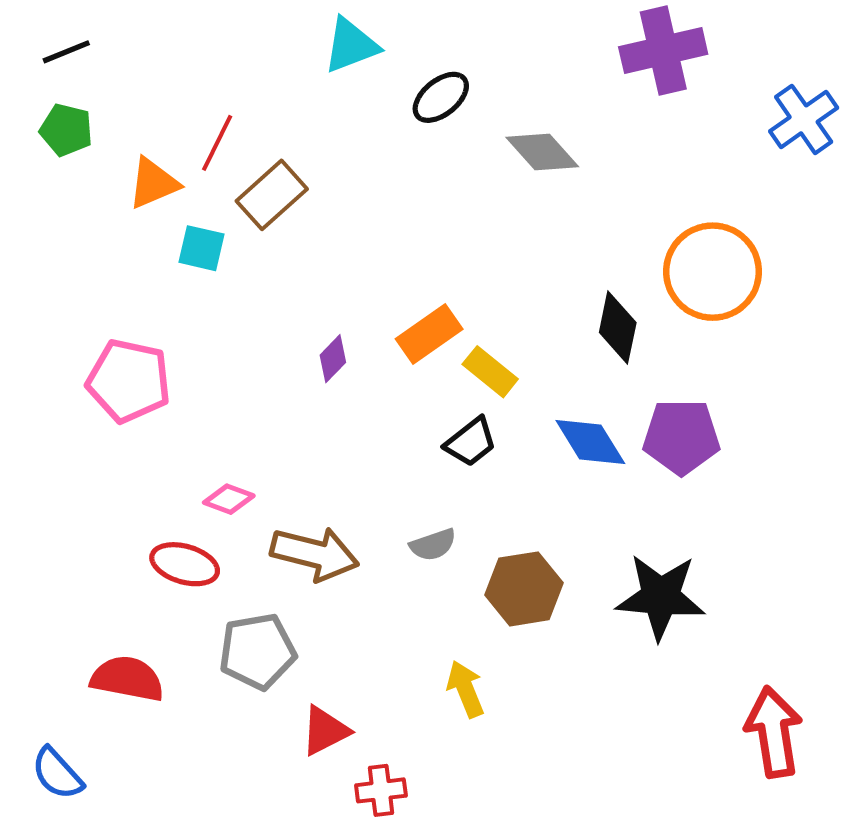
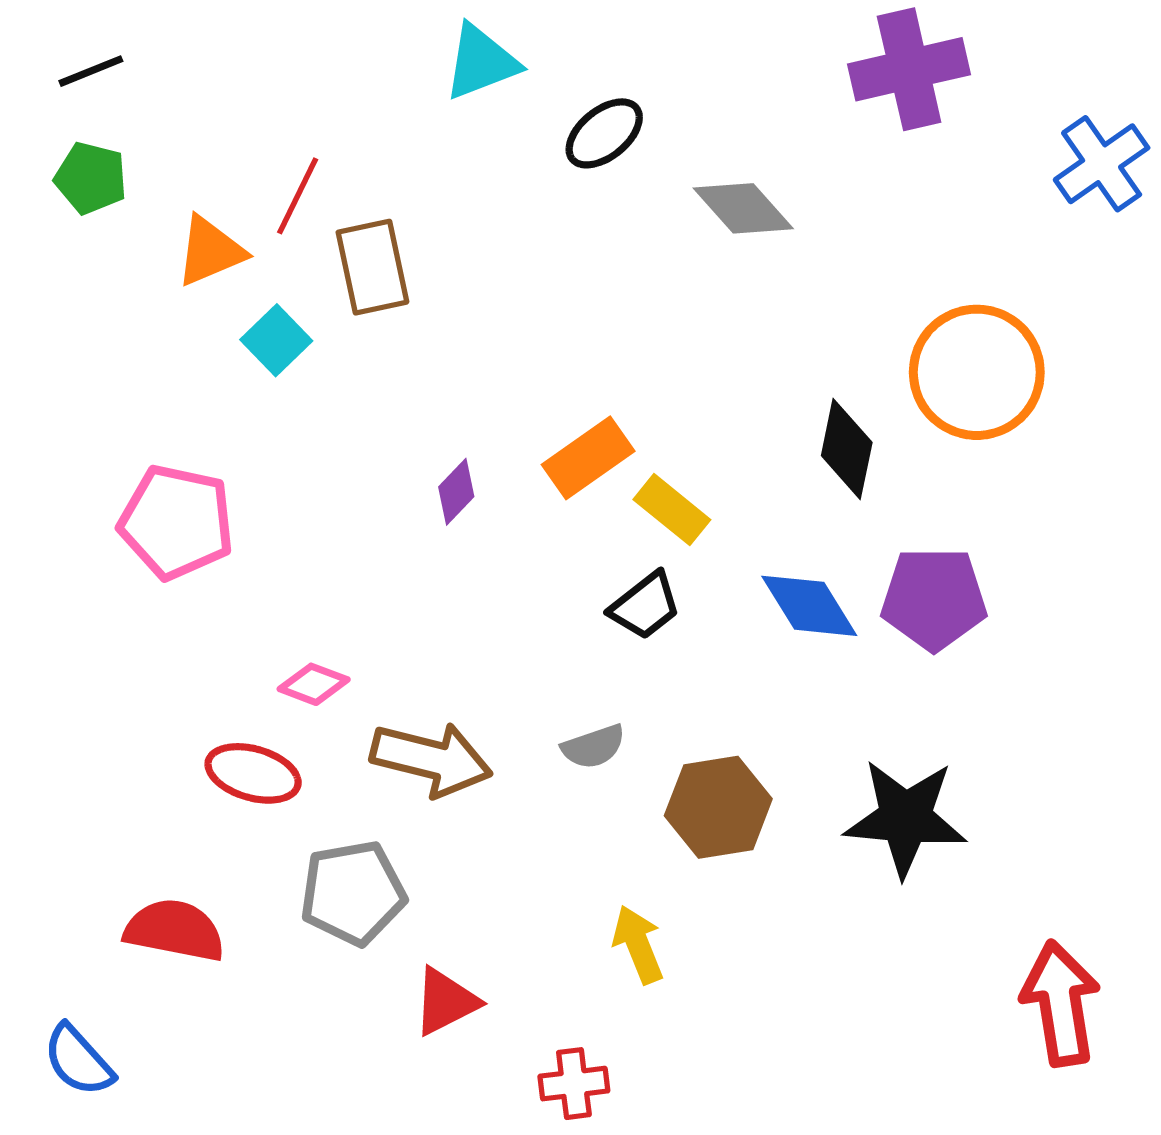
brown rectangle: (272, 195) -> (372, 267), turned -60
cyan square: (202, 248) -> (276, 340), turned 33
red cross: (381, 790) -> (574, 1084), moved

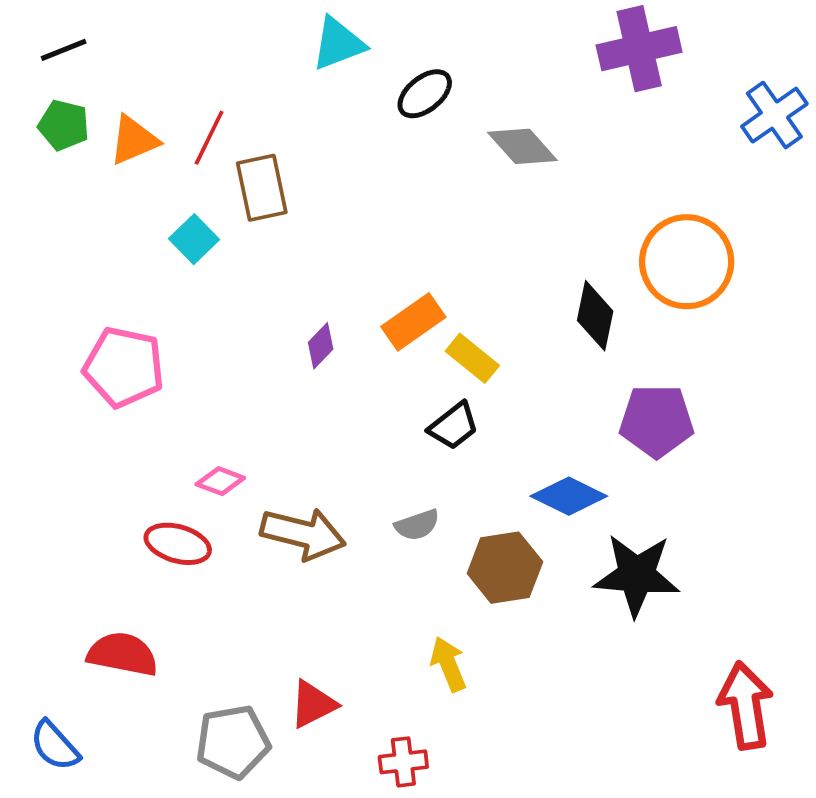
orange triangle: (210, 251) -> (134, 140), moved
blue diamond: (809, 606) -> (569, 496), moved, turned -32
gray pentagon: (353, 893) -> (233, 742), moved

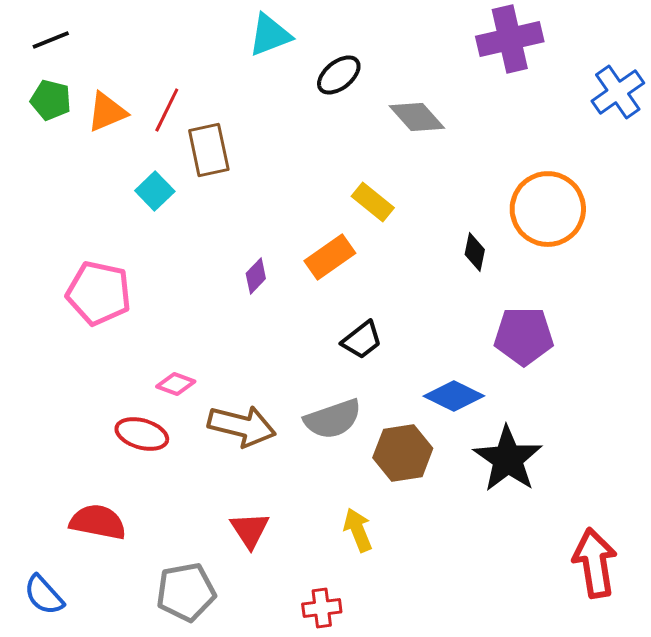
black diamond: (595, 316) -> (475, 252), size x0.7
yellow rectangle: (472, 358) -> (373, 202), moved
gray semicircle: (417, 525) -> (333, 419), size x1.6
black star: (637, 575) -> (508, 459), turned 30
red triangle: (313, 704) -> (250, 530), moved, turned -36

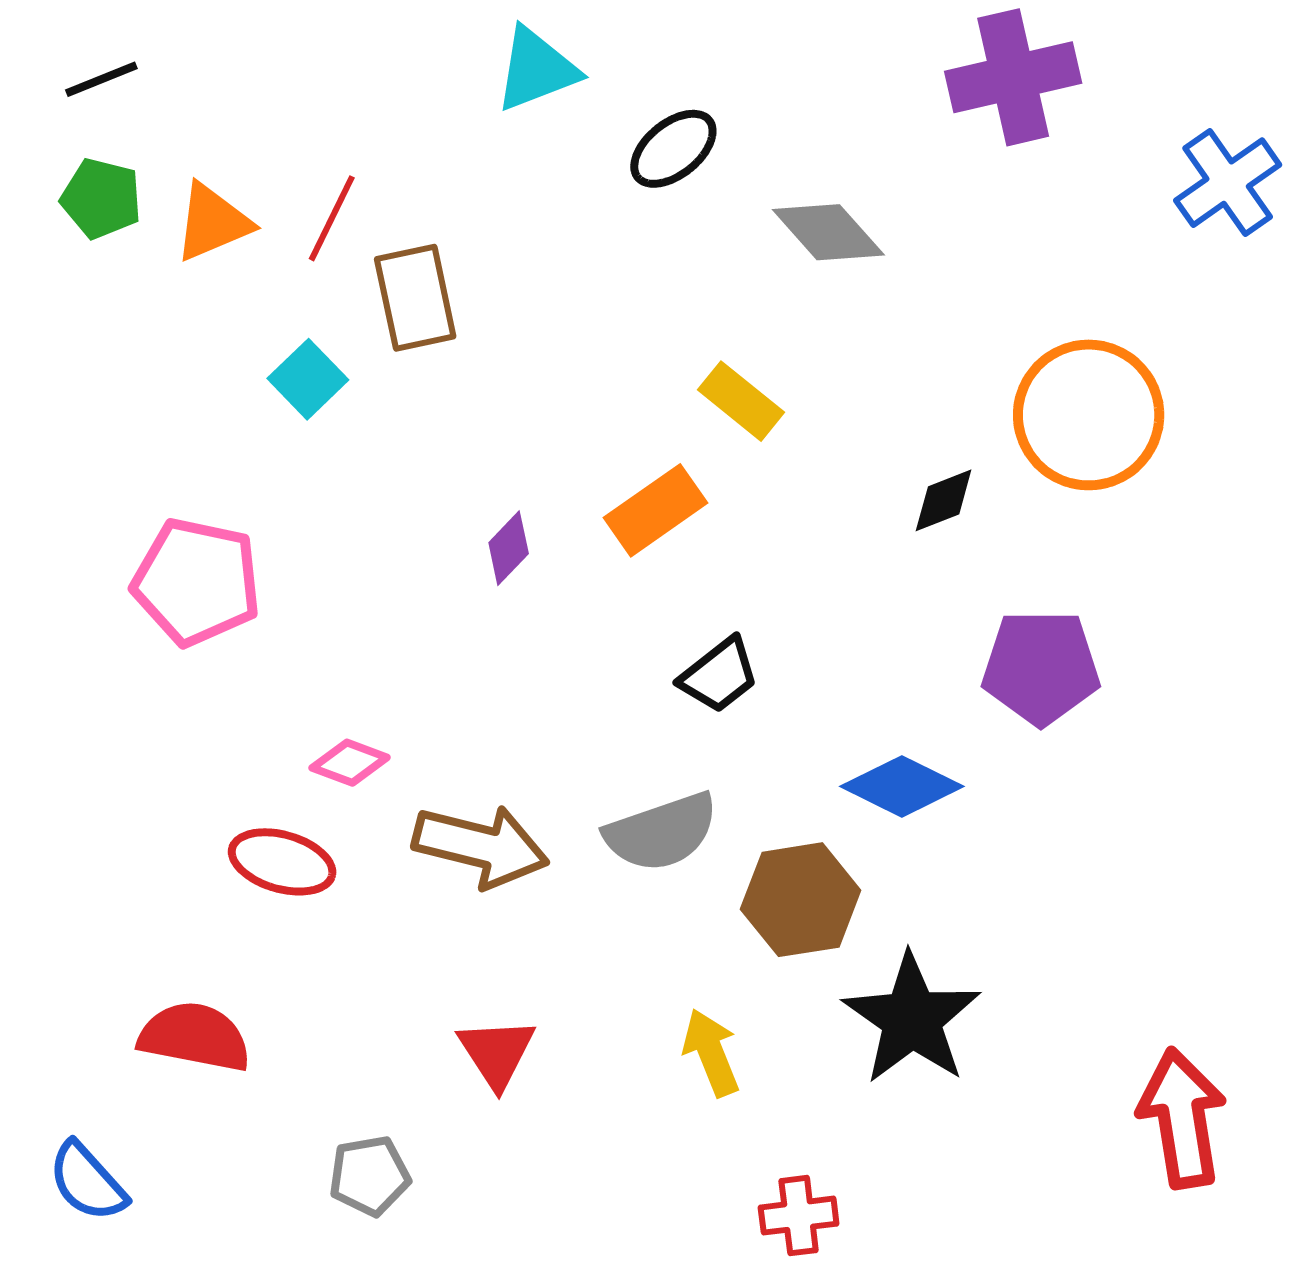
black diamond: (475, 252) -> (944, 500), turned 57
black star: (508, 459) -> (912, 1019), moved
gray pentagon: (186, 592) -> (369, 1176), size x0.7
red cross: (322, 608) -> (799, 1216), moved

